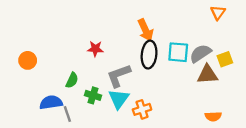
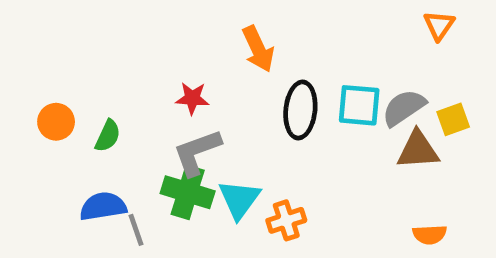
orange arrow: (146, 30) -> (258, 49), moved
gray L-shape: (119, 76) -> (197, 152), moved
green semicircle: (72, 80) -> (108, 136), moved
green cross: (93, 95) -> (188, 192), size x1.5

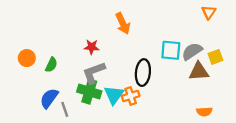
black ellipse: (300, 110) -> (143, 73), moved
blue semicircle: (103, 206) -> (49, 98), turned -45
orange cross: (286, 220) -> (131, 96), moved

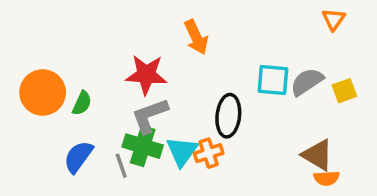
red star: (92, 47) -> (146, 75), size x1.6
orange circle: (27, 58) -> (43, 92), size x1.6
brown triangle: (199, 71) -> (318, 155), moved, turned 35
gray line: (65, 109) -> (121, 166), moved

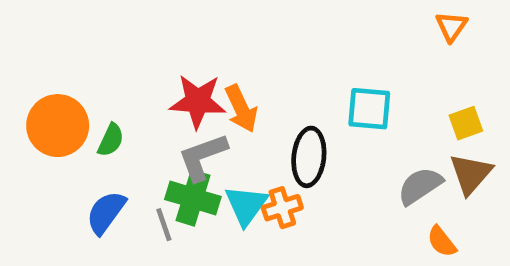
orange arrow: (196, 37) -> (241, 109), moved
gray semicircle: (307, 82) -> (420, 186), moved
brown triangle: (318, 155) -> (471, 174), moved, turned 40
orange semicircle: (326, 178) -> (442, 241), turned 55

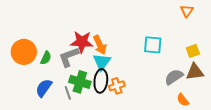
gray L-shape: (203, 157) -> (69, 57), moved
black ellipse: (309, 157) -> (101, 81), moved
brown triangle: (471, 174) -> (195, 72), turned 42
cyan triangle: (246, 205) -> (102, 62), moved

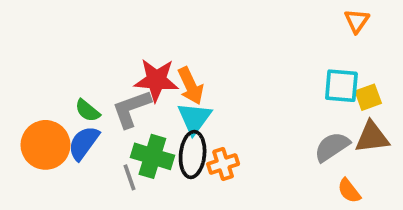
cyan square: (153, 45) -> (341, 86), moved
orange circle: (24, 52) -> (46, 145), moved
green semicircle: (46, 58) -> (88, 111), turned 104
blue semicircle: (44, 88) -> (84, 143), moved

